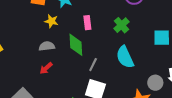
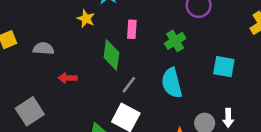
gray semicircle: (47, 46) -> (43, 48), moved
red arrow: (46, 68) -> (68, 78), turned 32

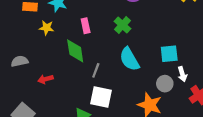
cyan square: (224, 67) -> (169, 54), moved

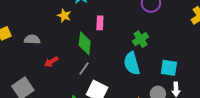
green cross: (122, 25) -> (140, 39), moved
gray line: (96, 70) -> (84, 69), moved
red arrow: (46, 79) -> (51, 62), turned -32

